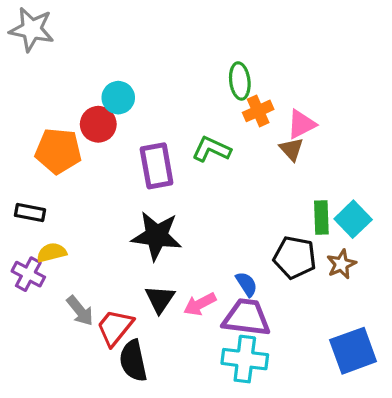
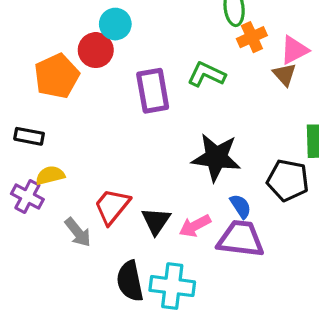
orange pentagon: (58, 151) -> (57, 76), turned -30
black star: (157, 236) -> (216, 157), moved
red trapezoid: (115, 327) -> (112, 206), moved
cyan cross: (245, 359) -> (172, 286), moved

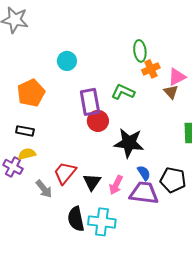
red circle: (96, 50) -> (98, 121), moved
black rectangle: (29, 136) -> (25, 131), moved
black pentagon: (288, 180) -> (173, 180), moved
pink arrow: (195, 226) -> (116, 185), turned -36

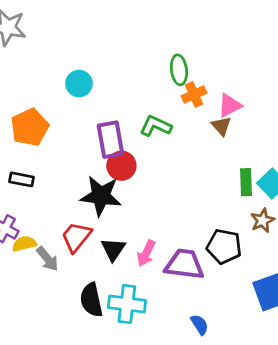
black star: (129, 143) -> (101, 196), moved
yellow semicircle: (27, 154) -> (24, 244), moved
blue semicircle: (144, 173) -> (199, 325), moved

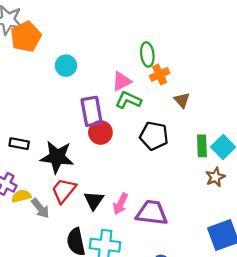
pink triangle: (230, 105) -> (122, 81), moved
orange pentagon: (30, 127) -> (26, 37), moved
black star: (101, 196) -> (57, 157), moved
black pentagon: (224, 246) -> (154, 136), moved

